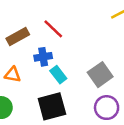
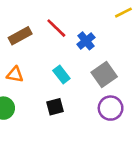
blue cross: (43, 57) -> (86, 41), moved, turned -30
black square: (52, 106) -> (55, 107), size x0.6

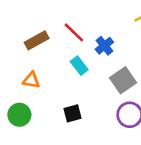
cyan rectangle: (61, 75) -> (79, 66), moved

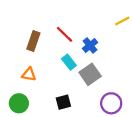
brown rectangle: (37, 40) -> (33, 41), turned -42
gray square: (123, 80) -> (90, 74), moved

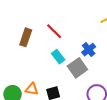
blue cross: (90, 45) -> (89, 50), moved
orange triangle: (29, 74) -> (32, 89), moved

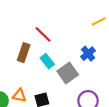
brown rectangle: (26, 37) -> (24, 53), moved
blue cross: (89, 50) -> (88, 54), moved

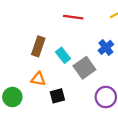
red line: (43, 34) -> (73, 17), moved, turned -36
orange triangle: (19, 95) -> (38, 79), moved

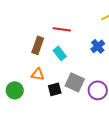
red line: (73, 17) -> (62, 29), moved
gray square: (84, 68) -> (75, 82), moved, turned -30

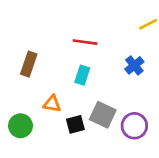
brown rectangle: (38, 45) -> (29, 64), moved
cyan rectangle: (60, 53) -> (82, 75), turned 56

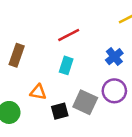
red line: (85, 42) -> (69, 35), turned -35
purple circle: (134, 126) -> (114, 91), moved

